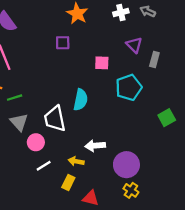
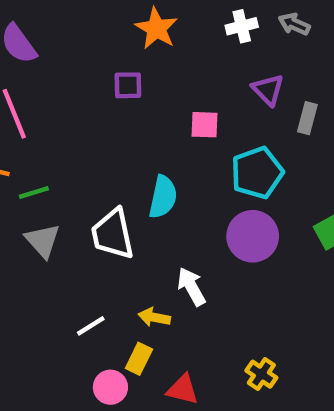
pink circle: (36, 142) -> (110, 387), moved
white arrow: (95, 146) -> (191, 287), turned 66
purple circle: (126, 165) -> (253, 236), moved

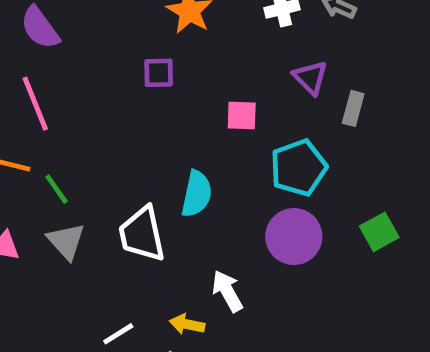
green line: (34, 193) -> (57, 189), turned 72

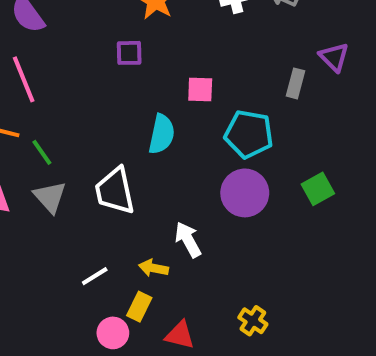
purple triangle: (310, 78) -> (334, 57), moved
cyan pentagon: (299, 168) -> (249, 134), turned 30
cyan semicircle: (197, 194) -> (162, 134), moved

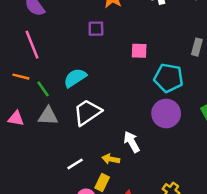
cyan semicircle: (162, 134) -> (75, 78), moved, turned -135
white trapezoid: (115, 191) -> (87, 112), turned 68
gray triangle: (50, 197) -> (48, 116), turned -45

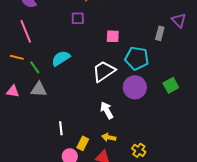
white trapezoid: (87, 112) -> (104, 71), moved
yellow arrow: (111, 159) -> (109, 137), moved
white line: (75, 164) -> (61, 128), turned -64

